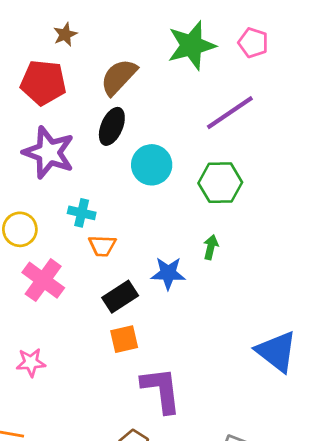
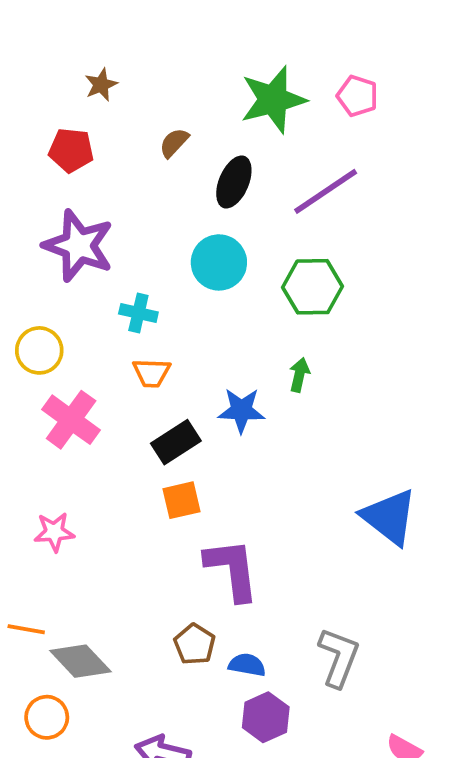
brown semicircle: (119, 77) -> (174, 143), size x0.6
red pentagon: (43, 82) -> (71, 150), size x0.7
black ellipse: (112, 126) -> (234, 182), moved
cyan cross: (82, 213) -> (138, 313), moved

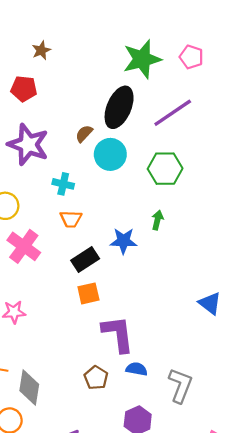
brown semicircle: (174, 143) -> (84, 134), moved
black ellipse: (234, 182) -> (119, 107), size x1.4
blue triangle: (389, 517) -> (210, 303), size x0.7
gray diamond: (80, 661) -> (29, 388), turned 52
blue semicircle: (247, 665) -> (137, 369), moved

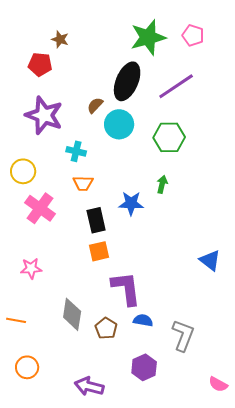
brown star: (41, 50) -> (60, 39), moved, turned -30
black rectangle: (85, 259) -> (96, 220), turned -70
gray diamond: (29, 388) -> (72, 314), moved

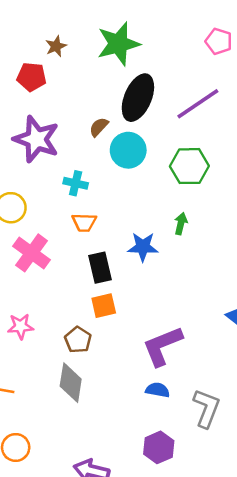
green star: (148, 37) -> (118, 44), moved
brown star: (60, 39) -> (56, 46), turned 30
purple L-shape: (126, 288) -> (162, 346), moved, turned -105
brown pentagon: (106, 328) -> (78, 340), moved

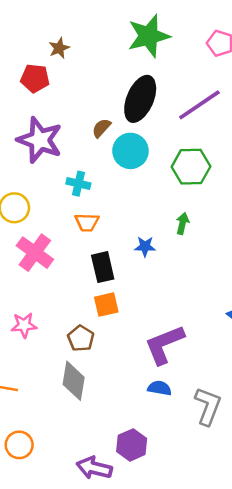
green star: (118, 44) -> (149, 36), moved
blue star: (143, 247) -> (145, 246), size x0.7
purple hexagon: (159, 447) -> (132, 445), moved

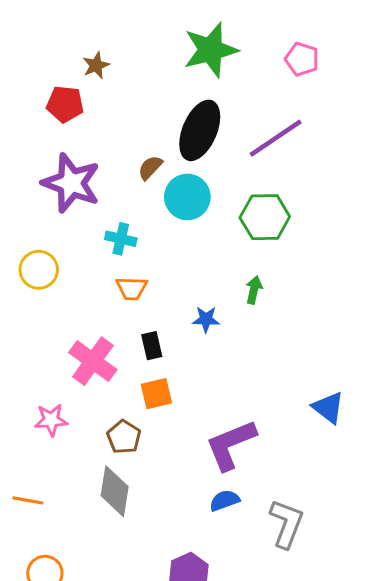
pink cross: (35, 253) -> (93, 361), moved
black rectangle: (103, 267) -> (152, 346), size x0.7
blue semicircle: (160, 388) -> (225, 500), turned -30

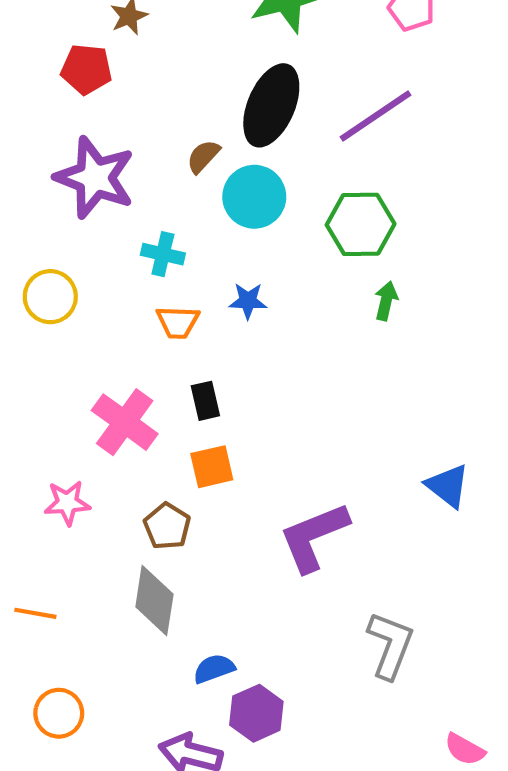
green arrow: (254, 290) -> (386, 301), moved
blue star: (206, 319) -> (248, 301), moved
blue semicircle: (225, 500) -> (214, 669), moved

